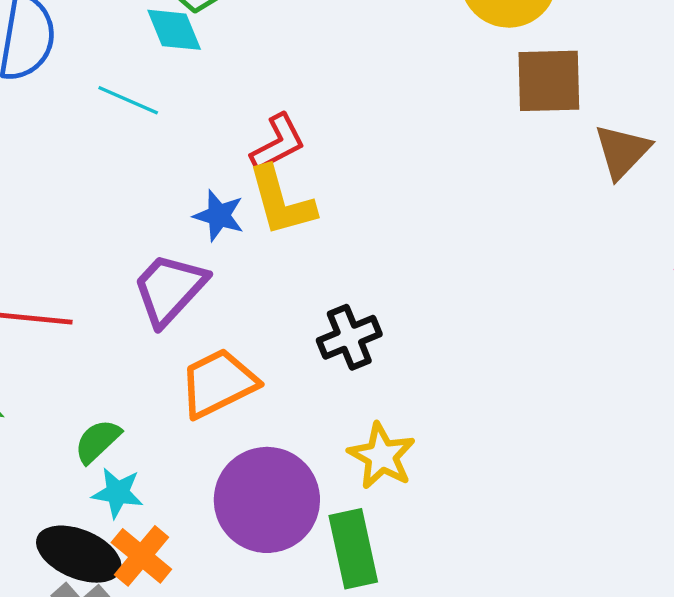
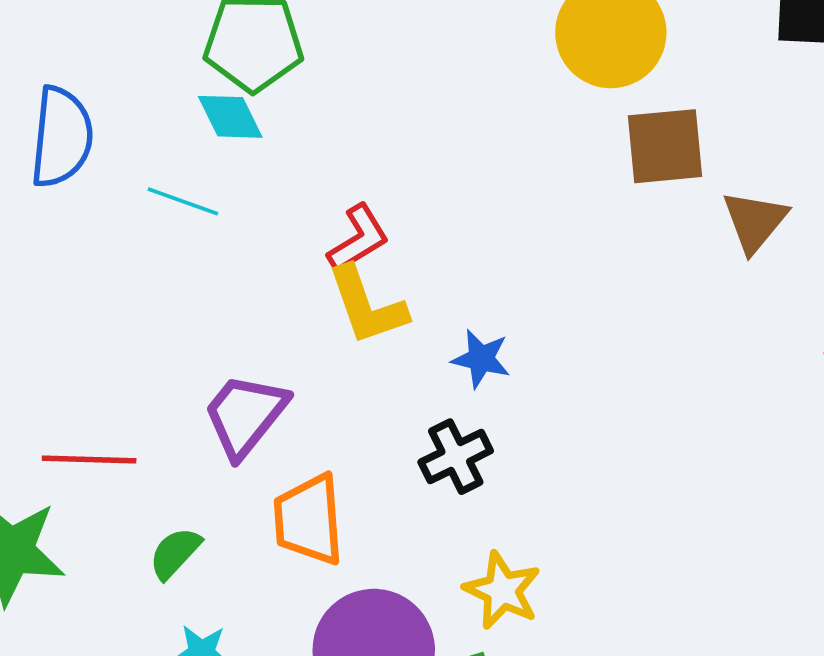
blue star: (219, 216) -> (481, 359), moved
orange trapezoid: (218, 383) -> (309, 520), turned -64
green semicircle: (98, 441) -> (175, 553), moved

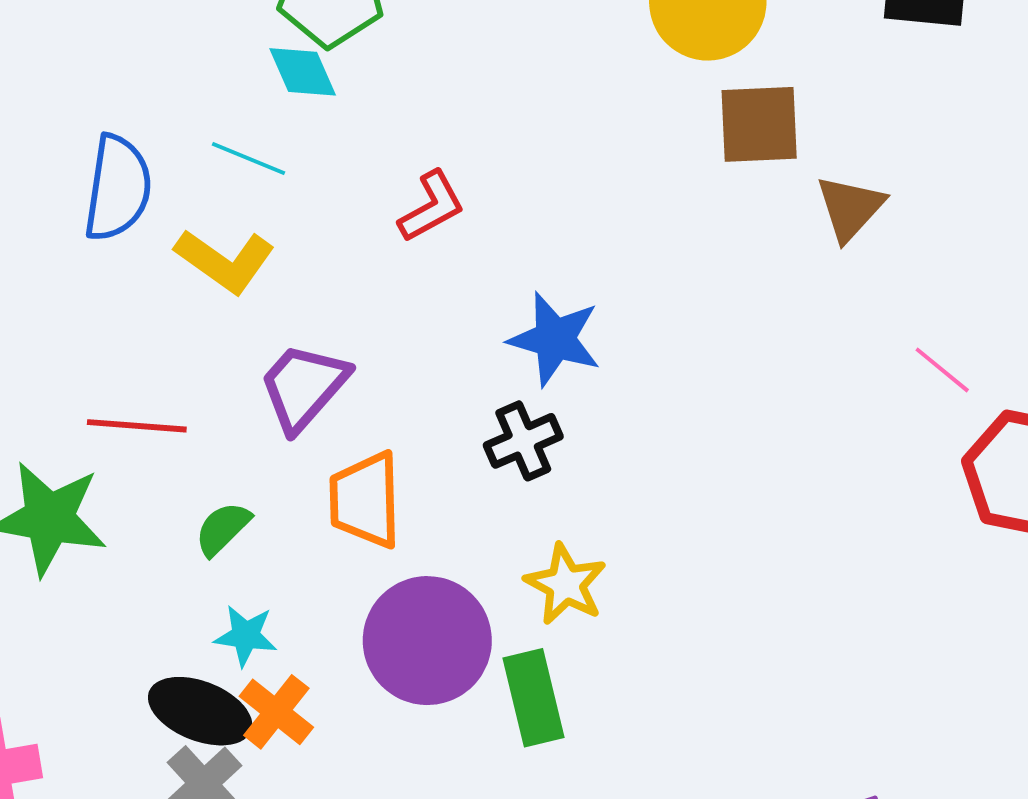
blue semicircle: (62, 137) -> (118, 188), moved
yellow L-shape: (367, 306) -> (225, 261), moved, turned -38
blue star: (481, 359) -> (555, 339), size x1.5

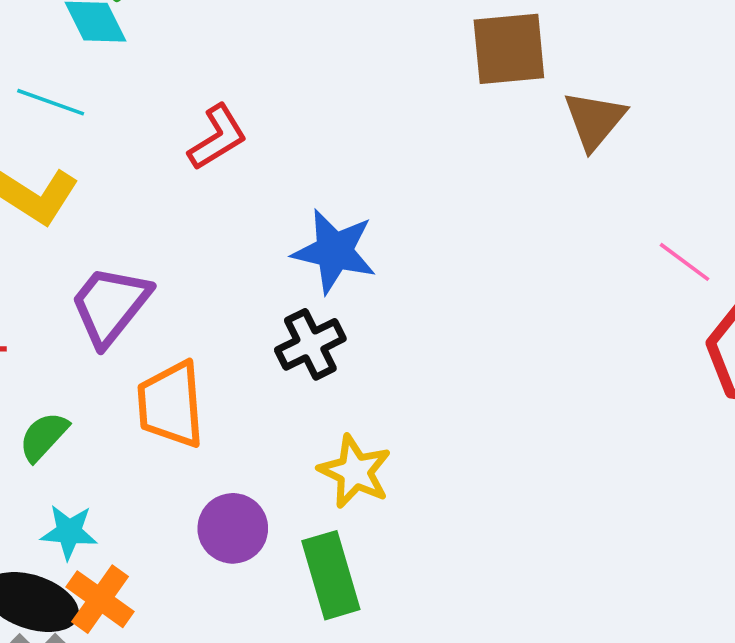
purple circle: (427, 641) -> (233, 528), size x0.6

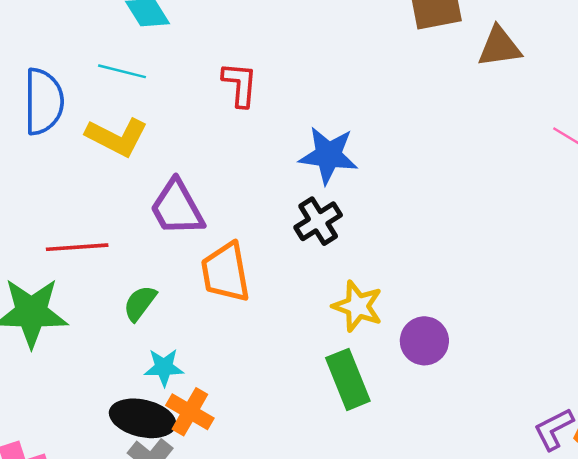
brown triangle: (594, 120) -> (499, 47), turned 48
red L-shape: (218, 137) -> (240, 84), turned -48
purple trapezoid: (110, 305) -> (177, 208), turned -62
purple circle: (233, 528) -> (424, 341), moved

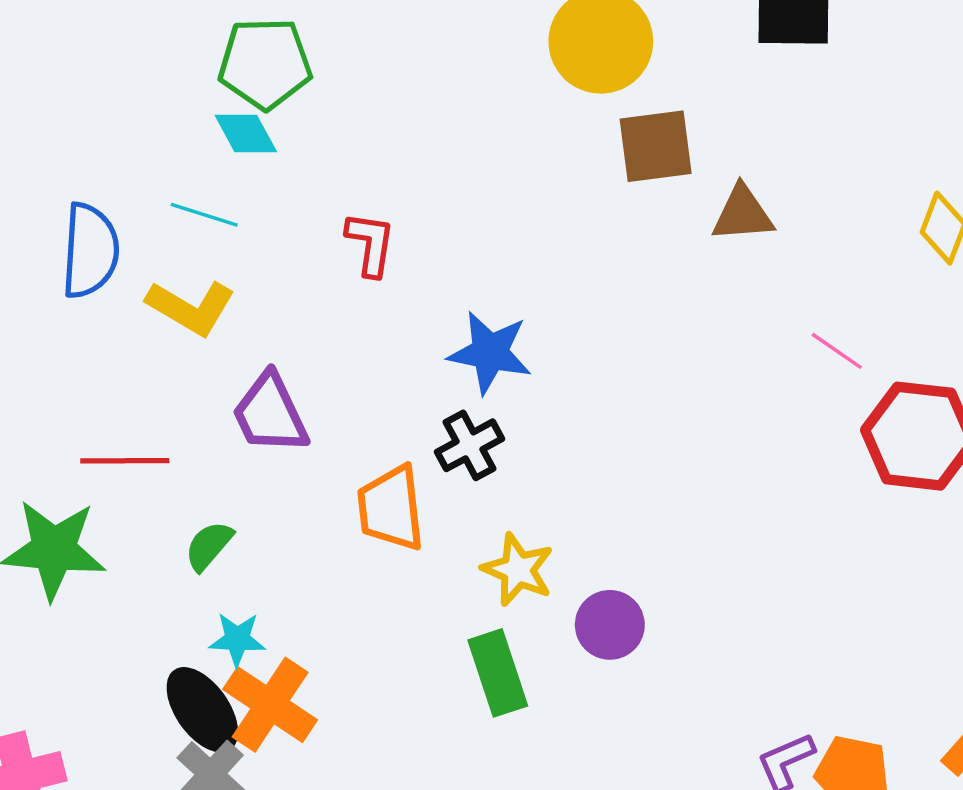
orange trapezoid: (226, 272) -> (391, 508), moved
orange cross: (190, 412) -> (270, 705), size x1.4
black ellipse: (143, 418) -> (202, 710), turned 38

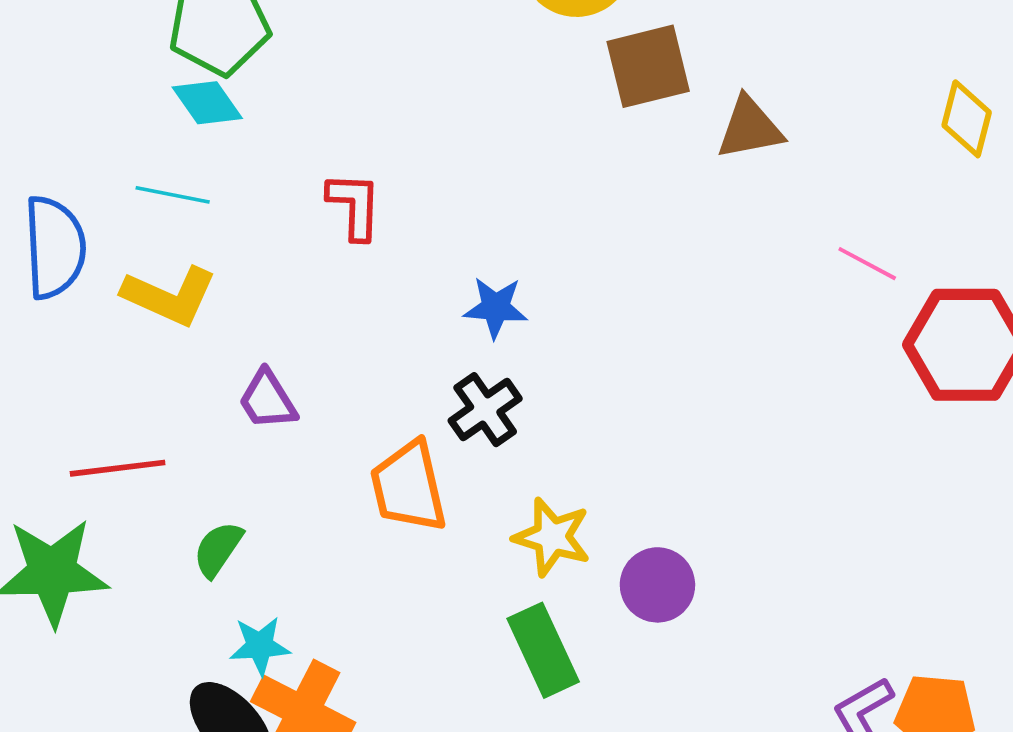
blue star: (490, 352) -> (496, 308), size x0.7
purple trapezoid: (270, 414) -> (267, 400), size x0.7

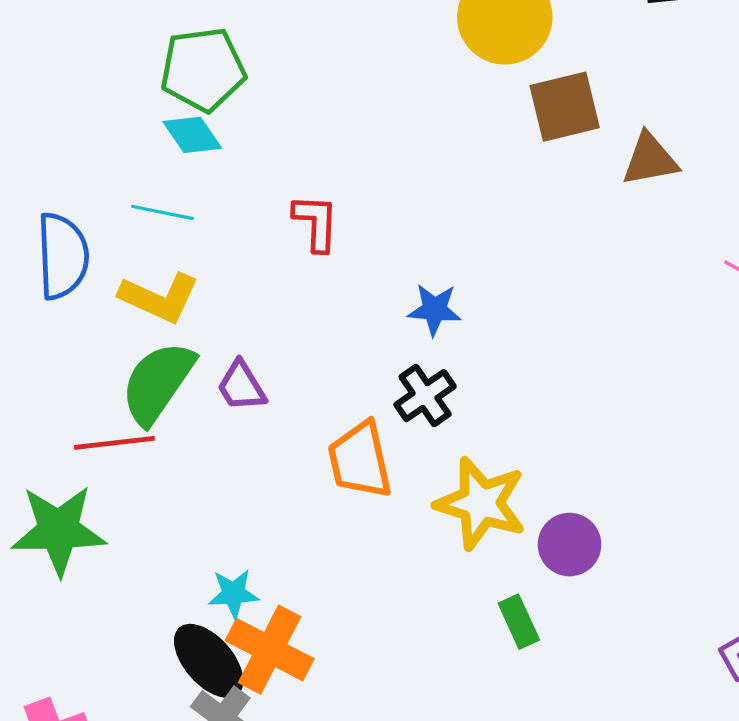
yellow star: (552, 537) -> (481, 503), size x1.4
green semicircle: (218, 549) -> (158, 383), moved, size x1.8
green rectangle: (543, 650) -> (519, 622), moved, size x0.7

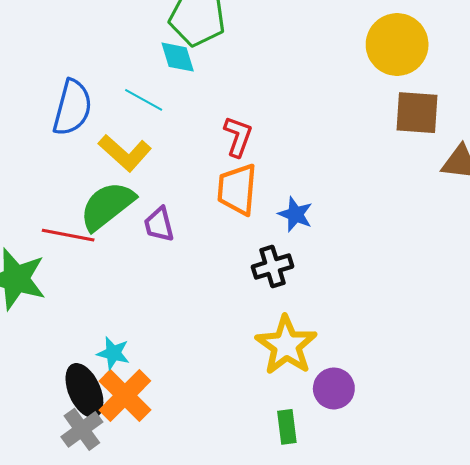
orange trapezoid: (360, 460) -> (237, 189), moved

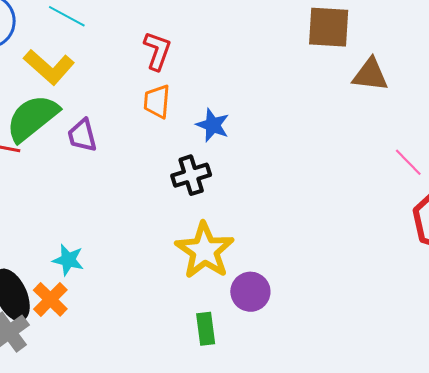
orange trapezoid: (237, 189) -> (157, 101), size x0.7
cyan star: (113, 353) -> (68, 260), moved
orange cross: (125, 395) -> (50, 299), size x0.7

